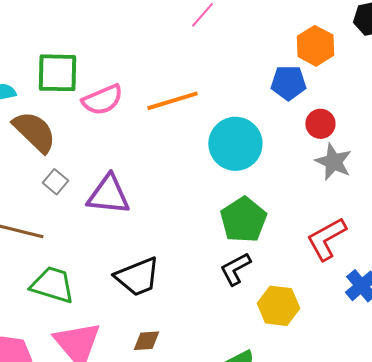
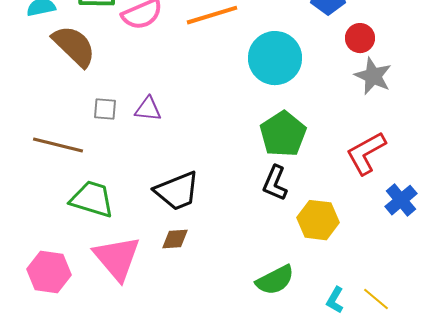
gray square: (55, 182) -> (105, 109), moved, turned -35
purple triangle: (108, 195) -> (148, 109), size x0.6
black L-shape: (235, 269) -> (275, 183), turned -39
brown diamond: (146, 341) -> (175, 239), moved

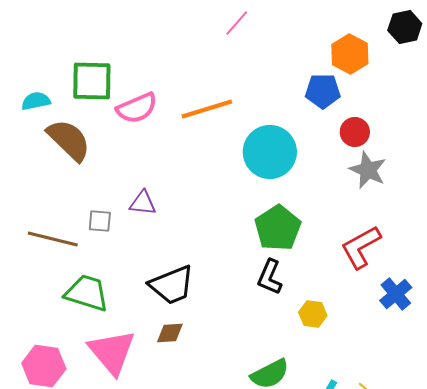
gray square: (105, 109) -> (100, 221), moved
yellow hexagon: (318, 220) -> (313, 314), size x0.7

